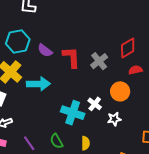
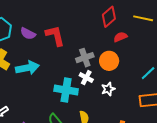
gray cross: (99, 61) -> (85, 58), moved, turned 30

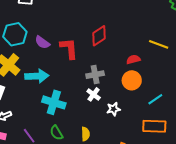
red diamond: (109, 17) -> (99, 36), moved
orange circle: (109, 61) -> (132, 80), moved
cyan cross: (66, 90) -> (54, 102), moved

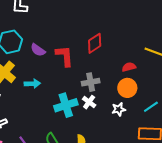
cyan arrow: (37, 76) -> (32, 84), size x0.7
cyan cross: (54, 102) -> (66, 105), moved, turned -35
white star: (113, 109) -> (119, 109), moved

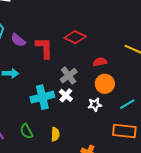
red diamond: (95, 43) -> (75, 37), turned 55
red semicircle: (129, 67) -> (100, 62), moved
gray cross: (91, 82) -> (69, 76), turned -30

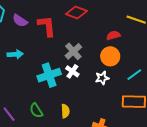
red semicircle: (100, 62) -> (113, 35), moved

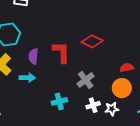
purple semicircle: (20, 21) -> (33, 56), moved, turned 56
white cross: (72, 71) -> (93, 105), moved, turned 32
cyan cross: (49, 75) -> (59, 101), size x0.7

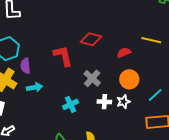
purple semicircle: (33, 56) -> (25, 66), moved
red semicircle: (127, 68) -> (124, 53), moved
white cross: (93, 105) -> (104, 102), turned 32

